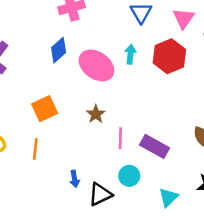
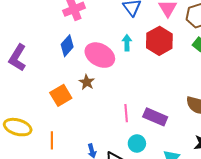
brown star: (96, 114) -> (87, 82), moved
orange line: (35, 149) -> (52, 140), moved

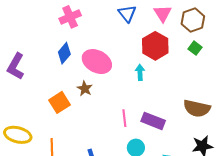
cyan arrow: (127, 43) -> (140, 72), moved

